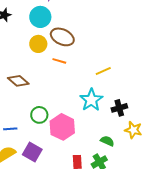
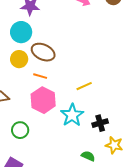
pink hexagon: (62, 127) -> (43, 100), moved

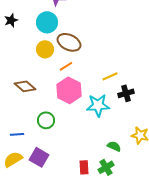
orange line: (40, 76) -> (66, 66), turned -48
cyan star: (72, 115) -> (98, 105), turned 30
black cross: (100, 123) -> (126, 93), moved

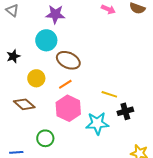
black star: (11, 20) -> (13, 56), moved
yellow circle: (45, 49) -> (36, 78), moved
yellow line: (110, 76) -> (109, 94), turned 42

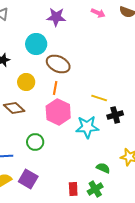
purple star: (55, 14) -> (56, 17), moved
orange line: (65, 84) -> (55, 88), turned -48

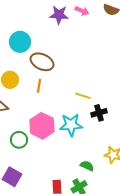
purple star: (56, 17) -> (59, 15), moved
pink hexagon: (58, 112) -> (42, 126), moved

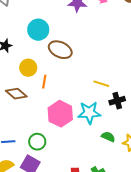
orange line: (39, 86) -> (44, 82), moved
green circle: (19, 140) -> (37, 142), moved
green semicircle: (87, 166) -> (108, 137), moved

